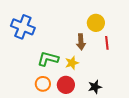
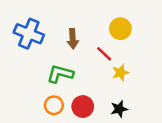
brown arrow: (81, 42) -> (73, 39), moved
red line: (107, 43) -> (104, 54), moved, turned -40
yellow star: (72, 63) -> (120, 73), moved

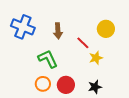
yellow circle: (120, 29) -> (106, 29), moved
green L-shape: (60, 74) -> (48, 59), turned 50

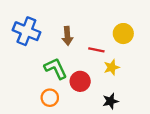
red line: (83, 43) -> (96, 50), turned -32
red circle: (66, 85) -> (80, 81), moved

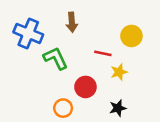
brown arrow: (67, 36) -> (72, 22), moved
green L-shape: (56, 68) -> (56, 58), moved
orange circle: (50, 98) -> (63, 108), moved

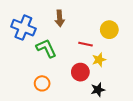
red circle: (85, 87) -> (80, 72), moved
orange circle: (63, 108) -> (42, 83), moved

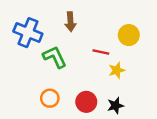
red circle: (80, 72) -> (86, 102), moved

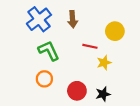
brown arrow: (70, 22) -> (73, 19), moved
blue cross: (28, 33) -> (39, 19), moved, turned 30
orange circle: (50, 98) -> (44, 79), moved

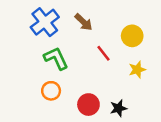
brown arrow: (73, 19) -> (83, 22), turned -42
red line: (90, 46) -> (103, 53), turned 40
yellow star: (104, 63) -> (137, 70), moved

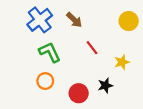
yellow circle: (132, 36) -> (129, 21), moved
black star: (118, 108) -> (105, 85), moved

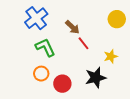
brown arrow: (74, 20) -> (72, 27), moved
black star: (105, 85) -> (96, 78), size x1.5
red circle: (79, 93) -> (62, 84), moved

